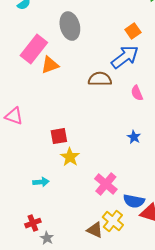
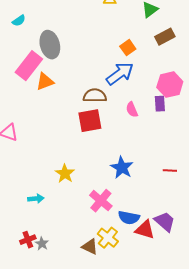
gray ellipse: (70, 26) -> (50, 45), moved
red square: (59, 136) -> (90, 121), moved, size x1.4
blue star: (134, 137) -> (122, 168), moved, size x1.6
gray star: (47, 238) -> (42, 244), moved

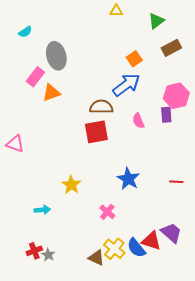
pink rectangle: (29, 66) -> (35, 77), size x0.7
pink cross: (101, 201) -> (107, 212), size x0.7
blue semicircle: (129, 218) -> (136, 248), moved, turned 40

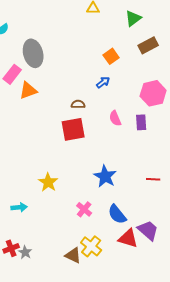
blue arrow: (126, 85) -> (103, 82), size x0.5
brown semicircle: (101, 107) -> (78, 104), size x0.6
purple rectangle: (166, 115) -> (141, 122), moved
blue semicircle: (136, 248) -> (117, 214), moved

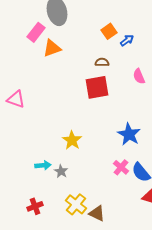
orange square: (111, 56) -> (109, 31), moved
pink cross: (84, 209) -> (121, 167), moved
yellow cross: (91, 246) -> (76, 204), moved
gray star: (25, 252) -> (61, 171), moved

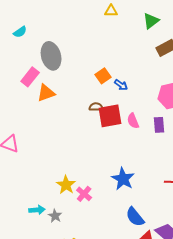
blue arrow: (127, 40) -> (121, 85), turned 72
red square: (97, 87) -> (110, 116), moved
pink cross: (121, 167) -> (84, 194), moved

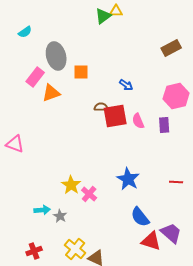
green triangle: (151, 21) -> (103, 16), moved
orange square: (103, 76) -> (81, 72), moved, turned 35

